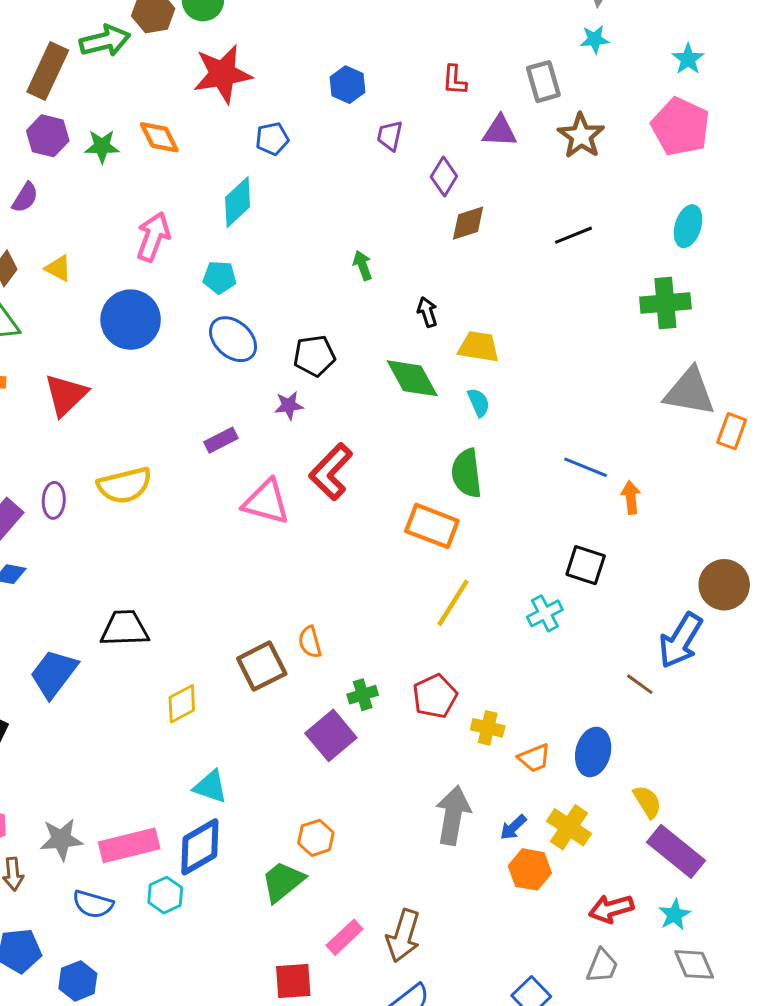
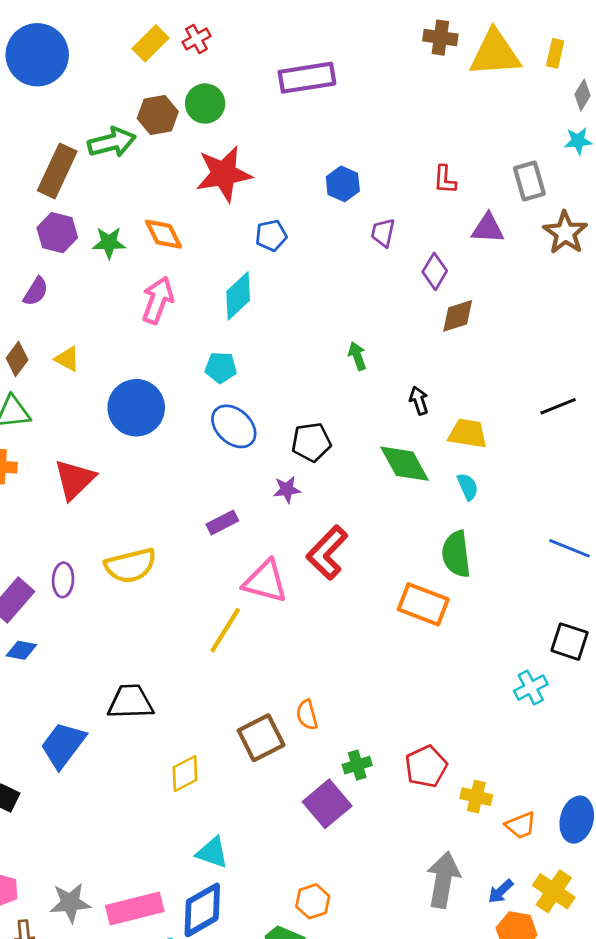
black line: (574, 235) -> (558, 406), moved
pink arrow: (153, 237) -> (158, 300), moved
yellow line: (453, 603) -> (225, 630), moved

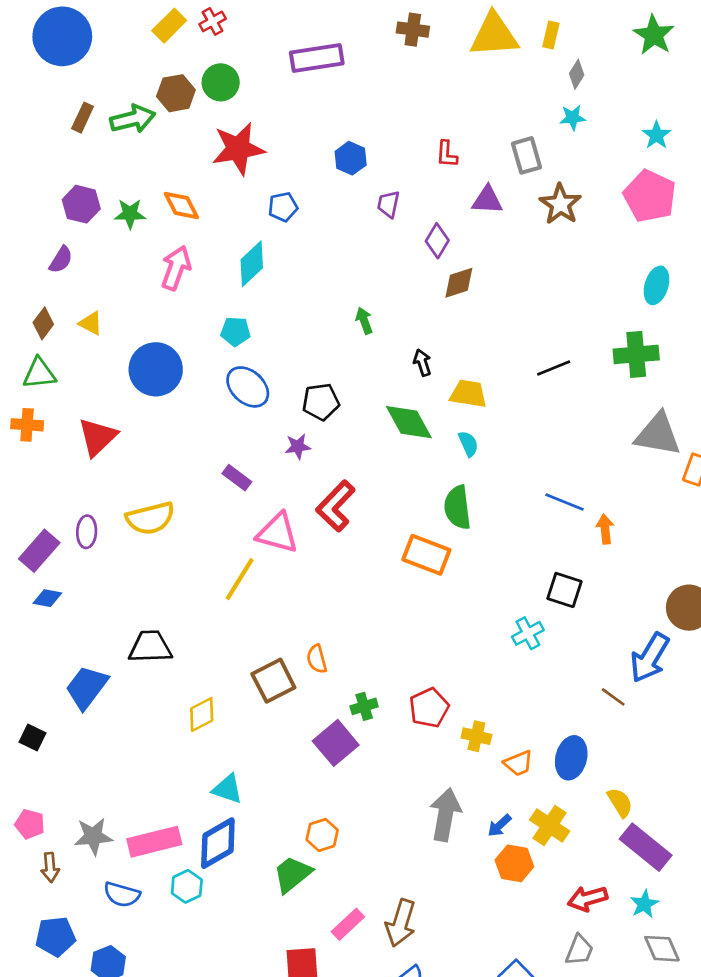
brown cross: (440, 38) -> (413, 30), moved
brown rectangle: (57, 171) -> (83, 118), moved, size x0.6
purple rectangle: (222, 523) -> (237, 478), turned 64

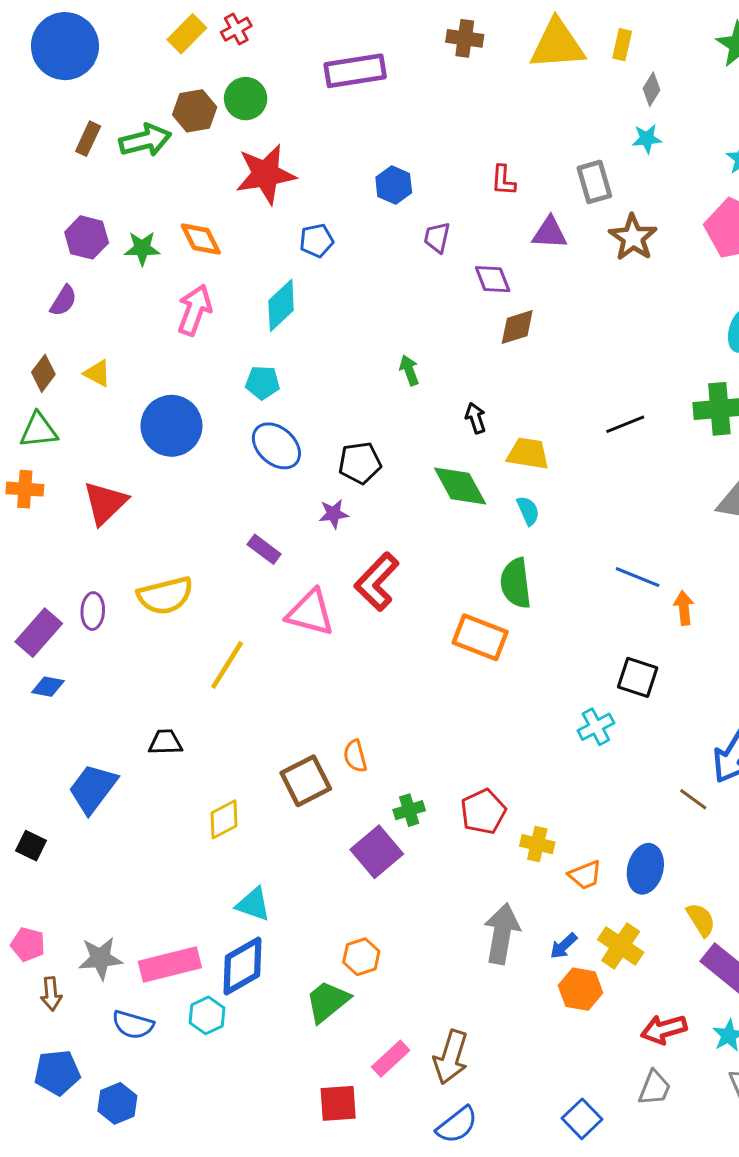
purple diamond: (437, 241) -> (493, 279), turned -52
yellow line: (240, 579) -> (227, 665), moved
black trapezoid: (150, 647) -> (165, 742), size x0.7

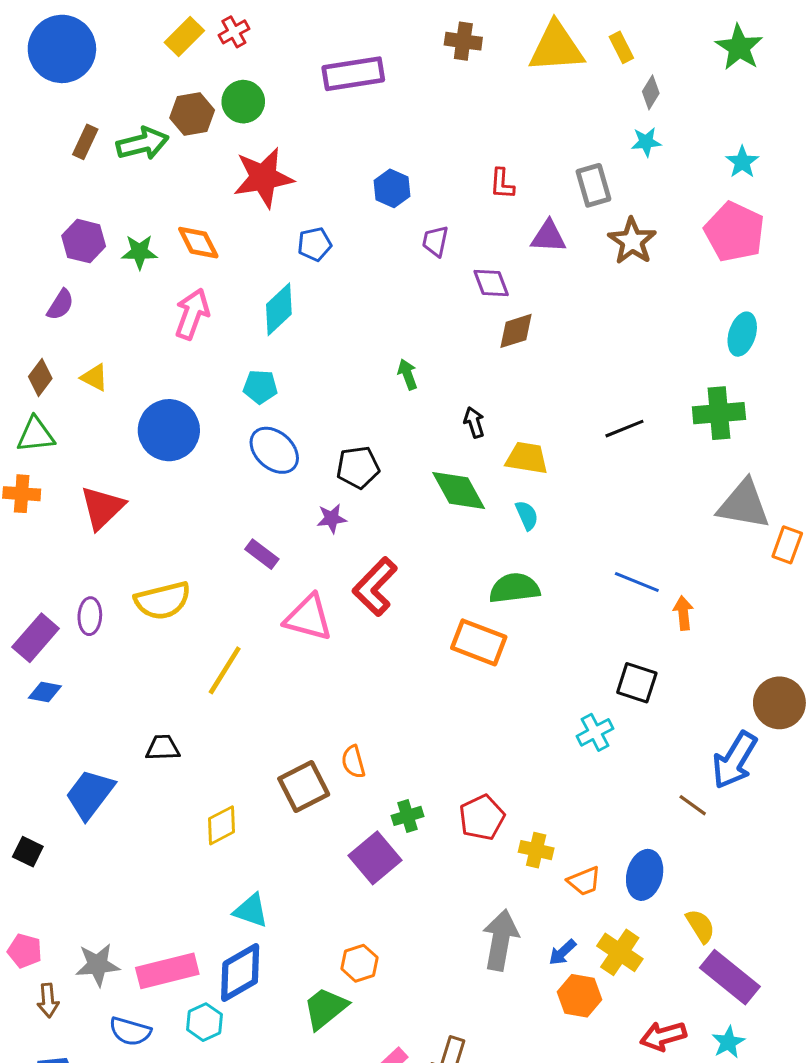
yellow rectangle: (622, 45) -> (621, 47), turned -40
green semicircle: (516, 583) -> (514, 588), turned 90

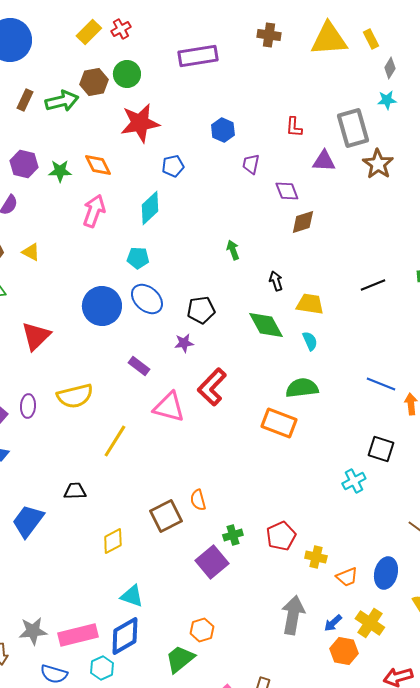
gray rectangle: (593, 185) -> (353, 128), size x1.4
blue circle: (169, 430) -> (102, 306), moved

